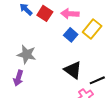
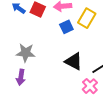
blue square: (71, 35) -> (66, 27), turned 32

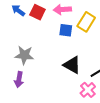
blue square: (66, 27) -> (66, 30), turned 32

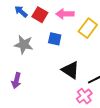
blue square: (66, 30) -> (55, 39), moved
gray star: (24, 55) -> (24, 45), moved

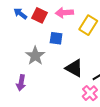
gray star: (24, 45) -> (35, 56), moved, turned 30

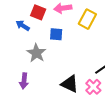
blue arrow: (20, 14) -> (23, 26), moved
black triangle: (74, 68) -> (70, 84), moved

